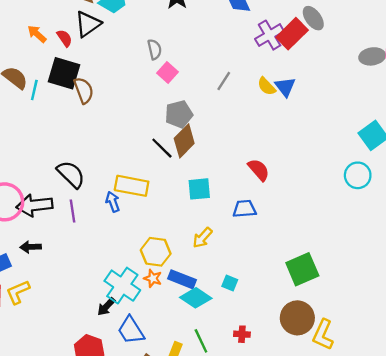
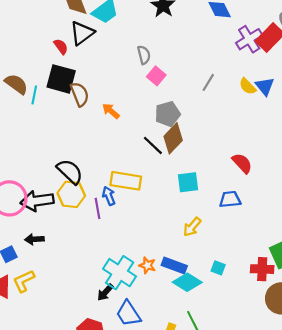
orange arrow: (37, 34) -> (111, 111), moved
purple line: (72, 211) -> (98, 208), moved
yellow hexagon: (156, 252) -> (71, 194), moved
red cross: (242, 334) -> (262, 269), moved, size x1.5

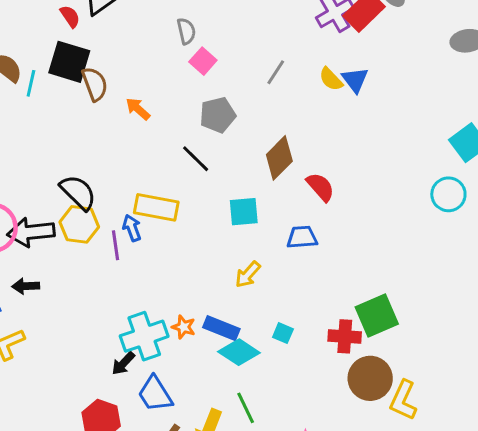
brown diamond: (173, 138) -> (279, 158), moved
cyan cross: (120, 273) -> (144, 336), turned 36

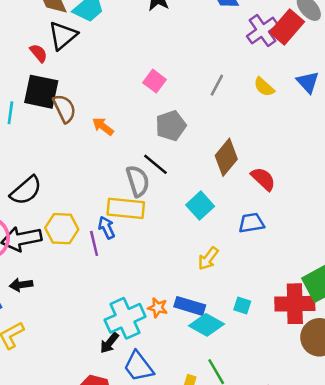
gray semicircle: (186, 31) -> (138, 181), moved, size x1.4
blue triangle: (355, 80) -> (308, 82), moved
black semicircle: (78, 192) -> (26, 190), moved, turned 100
cyan square: (244, 212) -> (200, 206), turned -32
red cross: (345, 336) -> (295, 304), size x1.4

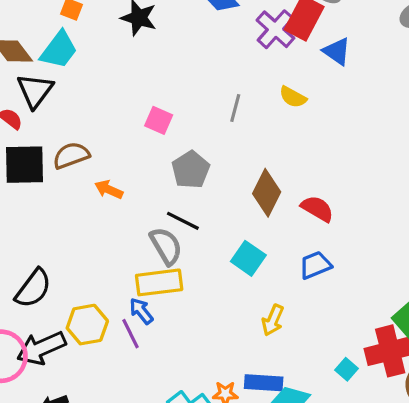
blue triangle: (308, 82) -> (337, 51), moved
brown semicircle: (64, 109) -> (71, 155), moved, turned -72
cyan square: (242, 305) -> (347, 369), moved, turned 36

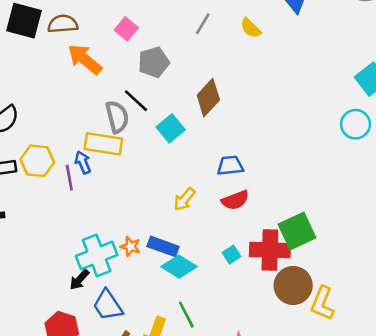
pink square: (159, 120) -> (126, 29), moved
orange arrow: (109, 189) -> (85, 59), size x1.6
red semicircle: (317, 209) -> (235, 200), moved, turned 112
cyan square: (248, 258) -> (171, 128), moved

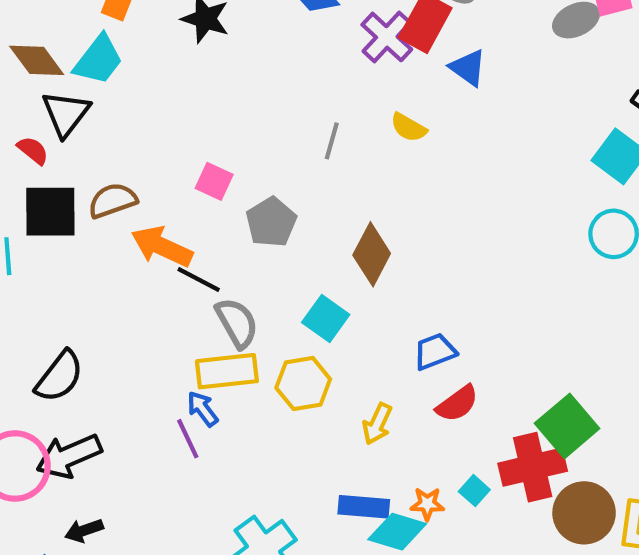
black line: (136, 101) -> (199, 280), moved
yellow hexagon: (37, 161) -> (303, 383), moved
orange star: (130, 246) -> (427, 504), moved

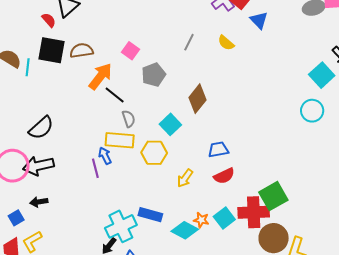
orange arrow: (162, 247) -> (100, 76), turned 92
gray semicircle: (237, 323) -> (129, 119), size x0.7
cyan square: (474, 491) -> (224, 218), size x1.5
blue rectangle: (364, 507) -> (150, 215), moved

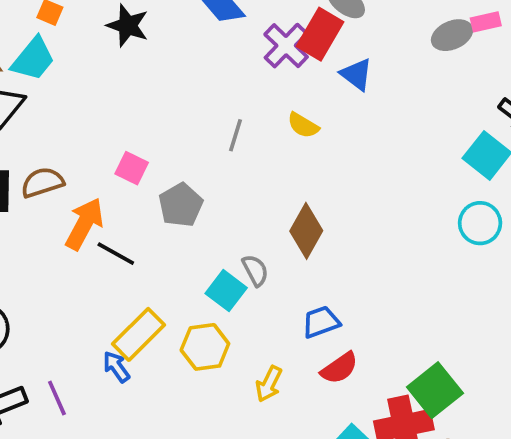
brown diamond: (198, 99) -> (306, 231), moved
gray semicircle: (129, 119) -> (255, 270), moved
yellow rectangle: (120, 140) -> (138, 334), turned -40
purple line: (95, 168) -> (57, 398), moved

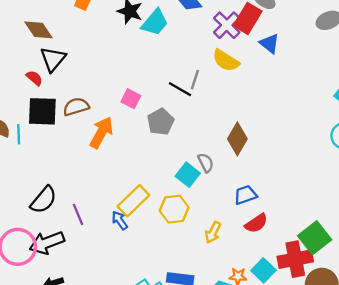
cyan trapezoid: (33, 59) -> (155, 22), moved
yellow semicircle: (303, 125) -> (226, 60), moved, size x1.4
black line: (116, 254) -> (180, 89), moved
purple line: (57, 398) -> (78, 214), moved

